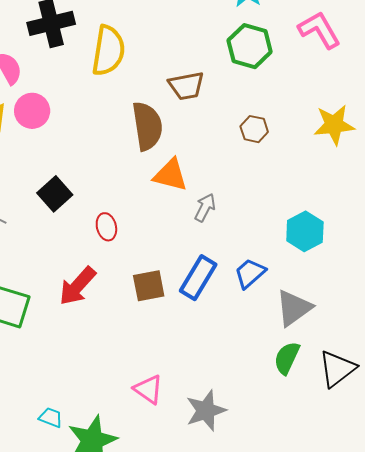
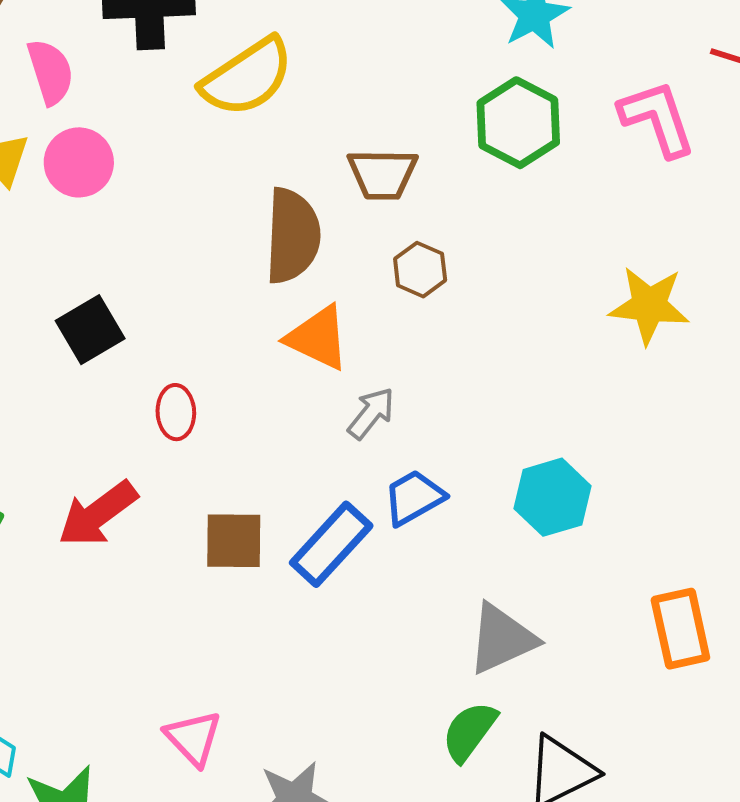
yellow semicircle: (108, 51) -> (247, 77), turned 36
brown hexagon: (254, 129) -> (420, 270), moved
blue trapezoid: (250, 273) -> (414, 497), moved

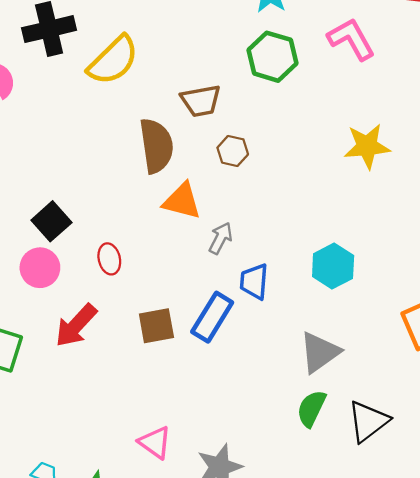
pink circle: (79, 162) -> (40, 268), moved
blue trapezoid: (414, 497) -> (254, 281), turned -45

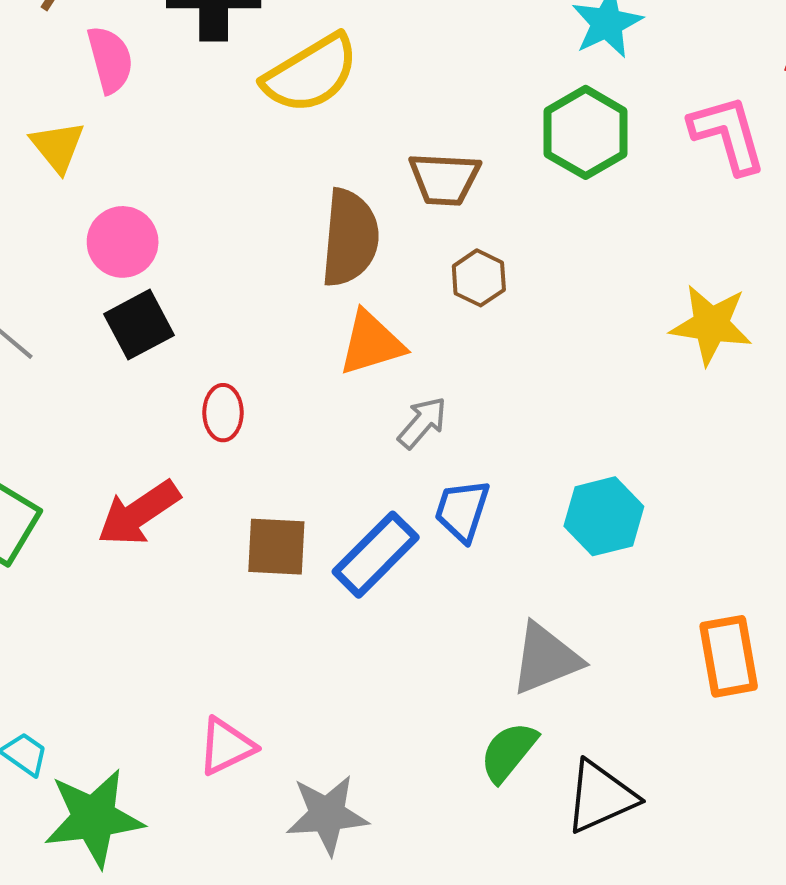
orange triangle: (182, 201) -> (371, 343), turned -45
pink circle: (40, 268) -> (123, 242), moved
pink triangle: (155, 443) -> (226, 746), turned 45

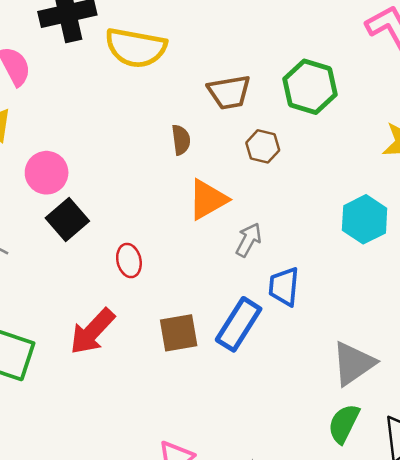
yellow semicircle: (311, 74) -> (136, 48), turned 54
green hexagon: (586, 132) -> (310, 87), moved
brown semicircle: (350, 238) -> (181, 140), size x0.5
cyan hexagon: (604, 516) -> (365, 219), moved

